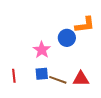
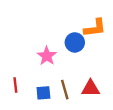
blue square: (42, 74) -> (43, 93), moved
brown line: (58, 80) -> (65, 90), turned 54

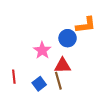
red triangle: (90, 88) -> (62, 66), moved
blue square: (43, 93) -> (39, 84), turned -32

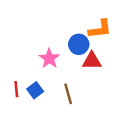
red triangle: (62, 66) -> (92, 61), moved
blue square: (39, 84) -> (35, 90), moved

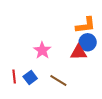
blue circle: (79, 44) -> (88, 42), moved
brown line: (68, 94) -> (58, 81), turned -42

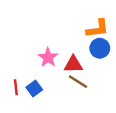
red triangle: (79, 52) -> (73, 64), moved
brown line: (58, 81) -> (78, 82), moved

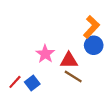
orange L-shape: (97, 29) -> (92, 27), turned -40
red line: (16, 87) -> (15, 82), turned 48

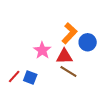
orange L-shape: (92, 27) -> (69, 33), moved
blue square: (32, 83) -> (30, 78), turned -32

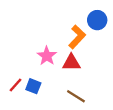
blue circle: (88, 42) -> (97, 20), moved
brown line: (68, 71) -> (76, 96), moved

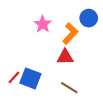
pink star: (47, 56) -> (43, 24), moved
blue square: (33, 86) -> (30, 78), size x1.5

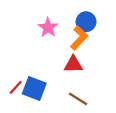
blue circle: (89, 18) -> (86, 22), moved

